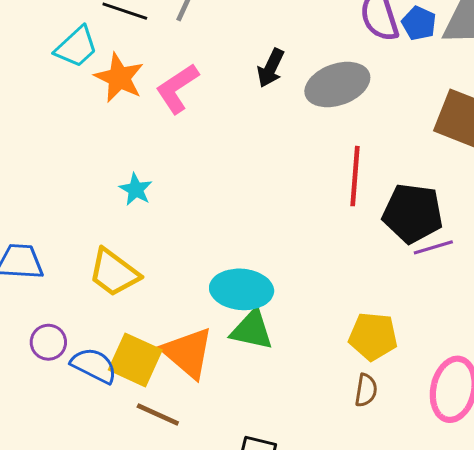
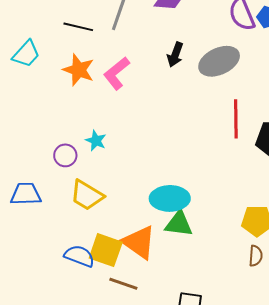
cyan trapezoid: (76, 47) -> (26, 54), moved
purple circle: (48, 342) -> (65, 155), moved

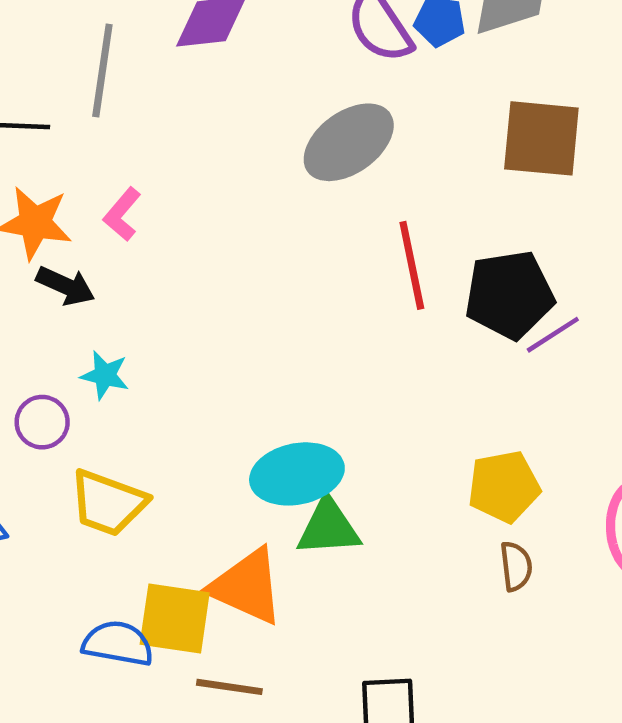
black arrow: (175, 55) -> (66, 286), moved, turned -75
pink L-shape: (117, 73) -> (122, 214), size x0.7

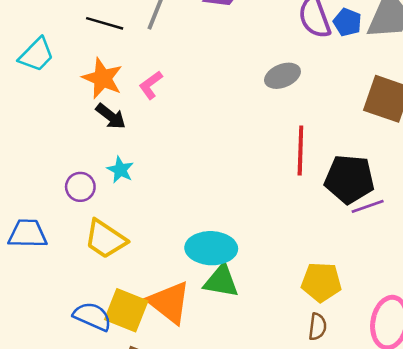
gray ellipse: (349, 142) -> (282, 76), size x0.7

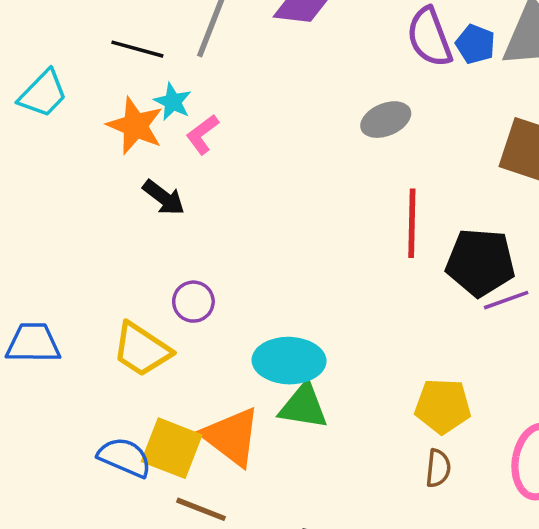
black arrow: (111, 116) -> (164, 198), moved
cyan star: (120, 170) -> (173, 102), moved
purple circle: (80, 187) -> (193, 302), moved

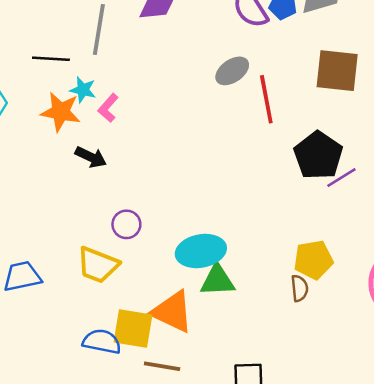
red line: (412, 223) -> (266, 99), moved
black pentagon: (480, 262) -> (318, 155), turned -30
brown semicircle: (438, 468) -> (300, 288), moved

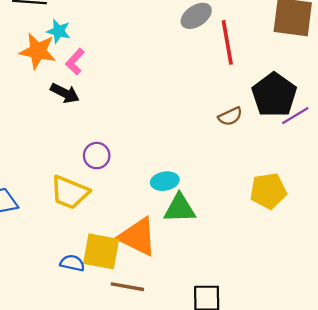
pink L-shape: (108, 108) -> (75, 62), moved
cyan ellipse: (201, 251) -> (165, 181), size x0.6
brown semicircle: (300, 288) -> (230, 116), moved, turned 70
blue semicircle: (102, 342) -> (72, 263), size x0.7

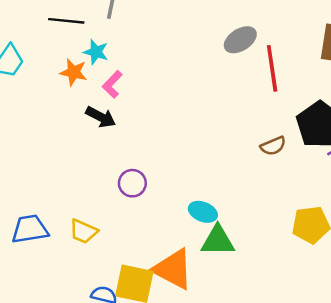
orange star: (38, 51) -> (74, 72), size x0.7
cyan ellipse: (165, 181) -> (203, 212), turned 30
yellow trapezoid: (70, 192) -> (83, 231), moved, size x0.7

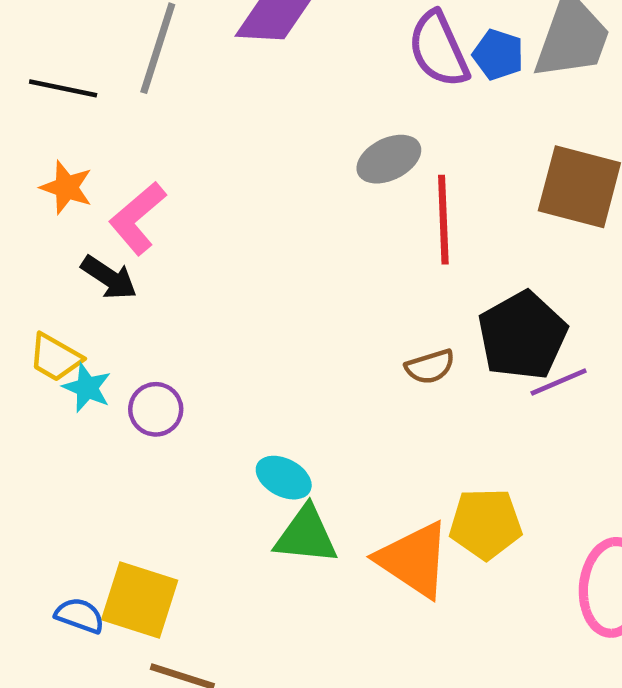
cyan star: (96, 52) -> (87, 388), moved
pink L-shape: (112, 84) -> (137, 218), size x1.4
yellow trapezoid: (83, 231) -> (55, 357), moved
orange triangle: (173, 269) -> (414, 560), moved

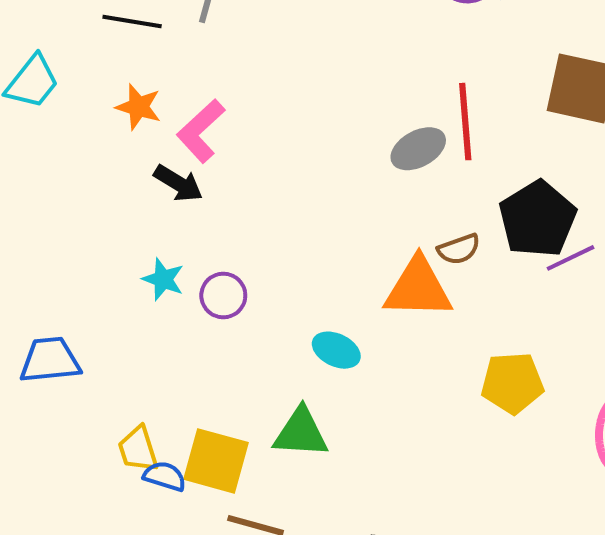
gray ellipse: (389, 159) -> (418, 149), moved
yellow trapezoid: (55, 357) -> (138, 449), moved, turned 45
green triangle: (306, 535) -> (301, 433), moved
orange triangle: (414, 560) -> (418, 288), moved, turned -30

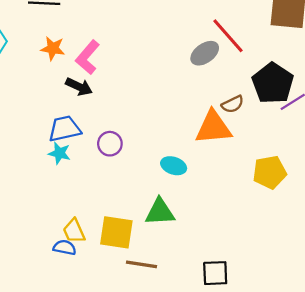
red line: (465, 122) -> (228, 36), turned -30
cyan star: (163, 279) -> (59, 153), moved
blue trapezoid: (50, 360) -> (65, 129), moved
blue semicircle: (165, 476) -> (65, 247), moved

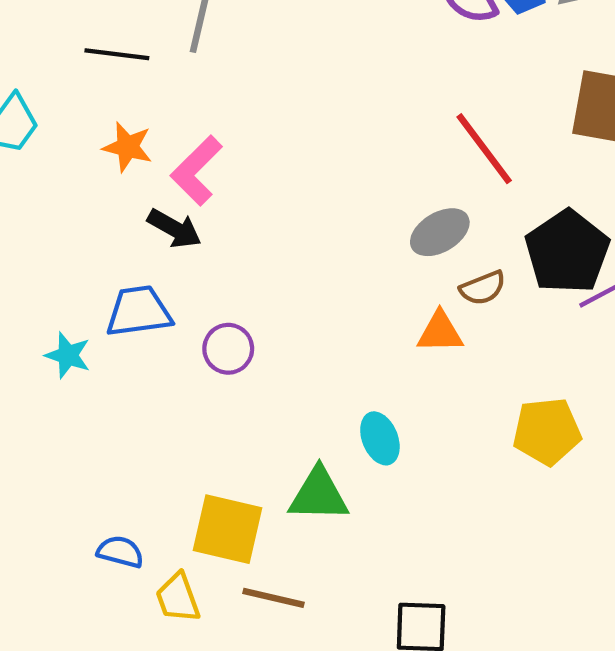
gray ellipse: (205, 53) -> (440, 232), moved
orange triangle: (213, 128) -> (440, 332), size x0.6
cyan star: (59, 153) -> (68, 355), moved
cyan ellipse: (174, 166) -> (380, 438), moved, turned 45
yellow trapezoid: (74, 231) -> (178, 598), moved

